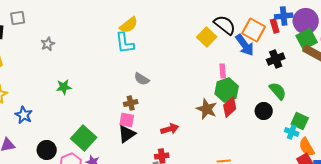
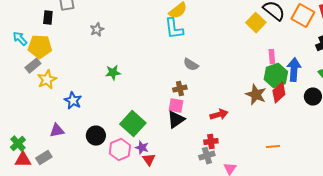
blue arrow: (245, 45) -> (294, 70), moved, turned -140

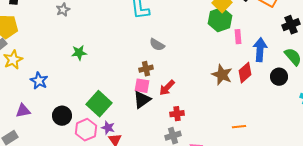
green hexagon: (276, 76) -> (220, 20), moved
red arrow: (219, 115) -> (167, 88), moved, turned 150
red cross: (211, 142) -> (177, 114), moved

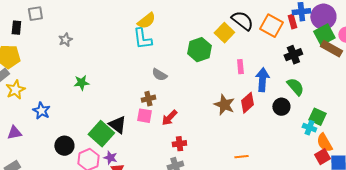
green hexagon: (220, 20) -> (199, 50), moved
black triangle: (142, 100) -> (117, 125), moved, turned -48
purple triangle: (23, 111) -> (14, 133), moved

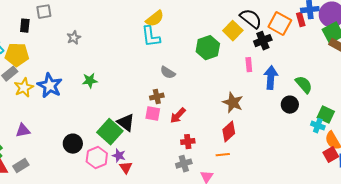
black cross: (293, 55) -> (263, 41), moved
red diamond: (247, 103) -> (229, 132), moved
blue star: (41, 111) -> (50, 86), moved, size x1.4
orange line: (241, 157) -> (223, 155), moved

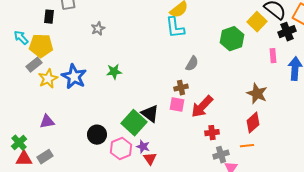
gray semicircle: (168, 73) -> (192, 64), turned -91
red arrow: (178, 116) -> (202, 107), size x1.4
gray cross: (184, 164) -> (221, 155), moved

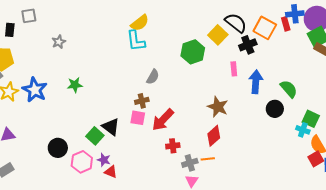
green square: (134, 123) -> (95, 136), size x0.7
gray cross: (221, 155) -> (190, 163), moved
red triangle: (150, 159) -> (111, 172), turned -32

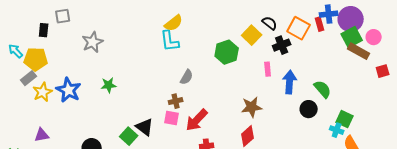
black semicircle: (236, 23) -> (270, 23), size x0.7
gray star: (59, 42) -> (93, 42), size x1.5
brown star: (218, 107) -> (252, 107), turned -30

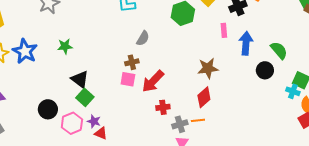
black triangle: (145, 127) -> (80, 79), moved

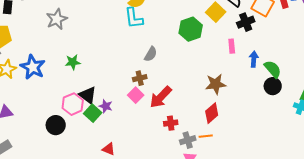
blue arrow: (246, 43) -> (254, 59), size x0.7
green semicircle: (279, 50) -> (273, 69), moved
pink square: (128, 79) -> (136, 95), turned 35
purple star: (94, 121) -> (106, 106), moved
pink hexagon: (72, 123) -> (73, 104), moved

